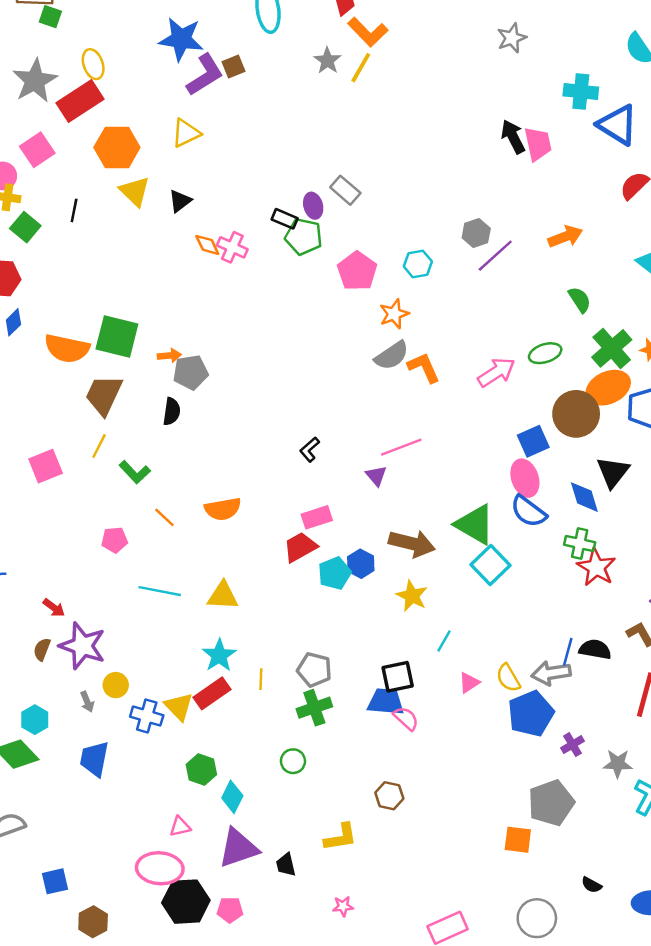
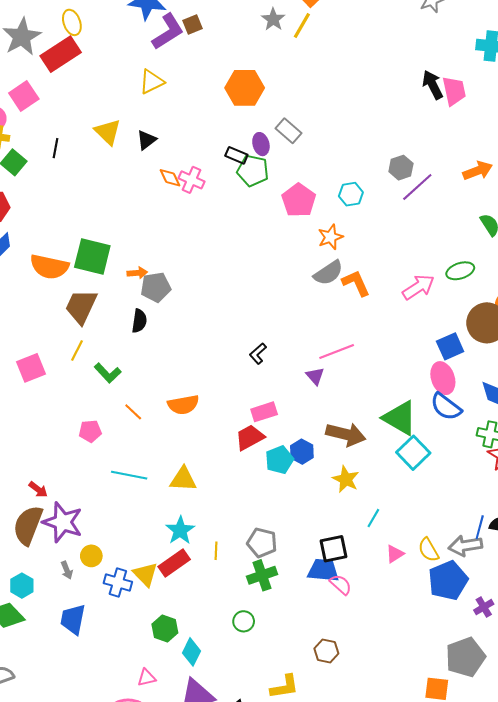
orange hexagon: (117, 147) -> (245, 88), moved
brown semicircle: (42, 649) -> (28, 525), size x2.0

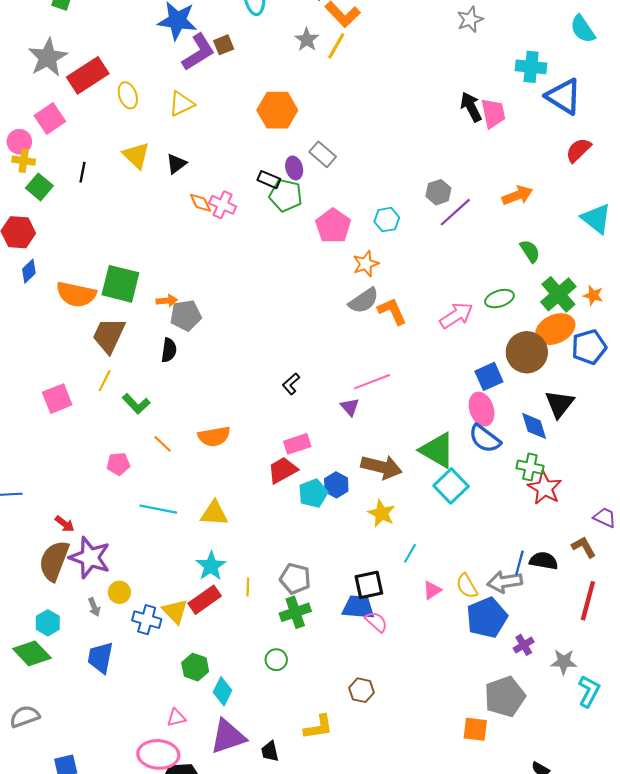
yellow ellipse: (72, 22) -> (128, 95), moved

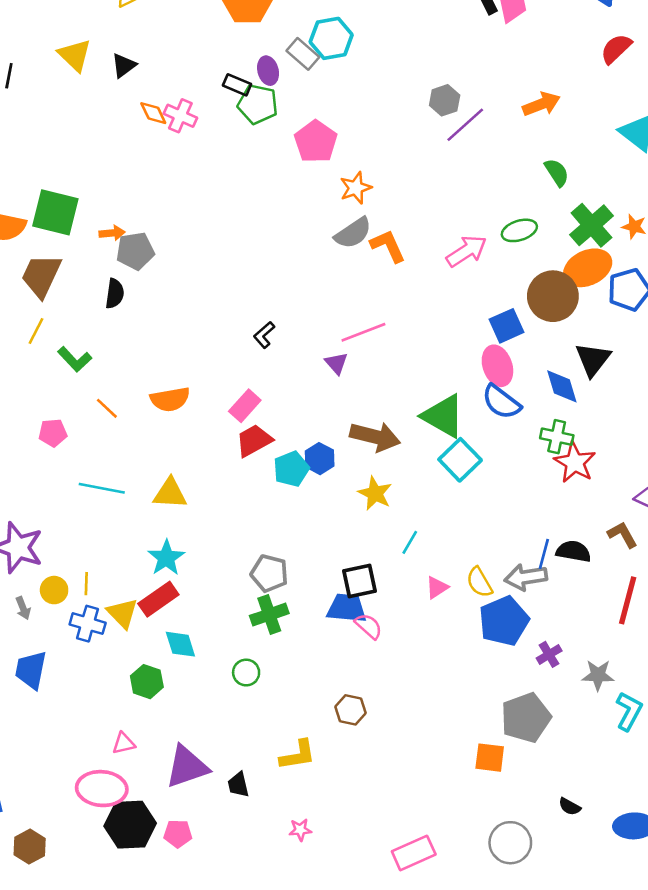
cyan hexagon: (387, 220) -> (331, 38), moved, size x1.4
pink rectangle: (297, 444) -> (245, 406), moved, turned -30
yellow line: (248, 587) -> (86, 584), moved
cyan diamond: (223, 691) -> (180, 644), moved, turned -44

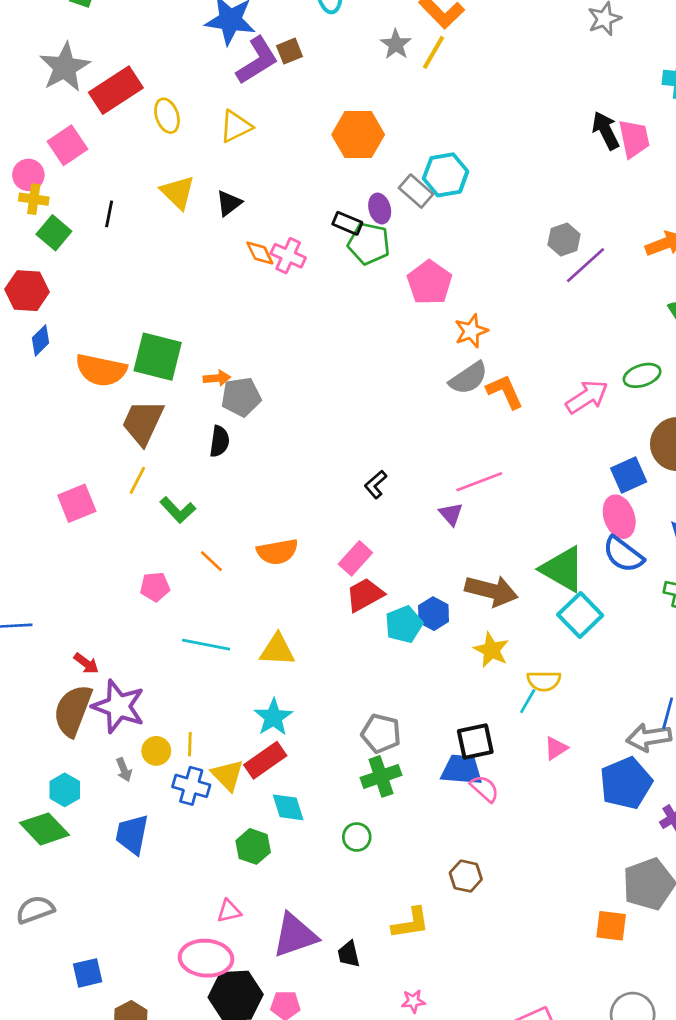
yellow semicircle: (479, 582) -> (544, 681), moved, turned -60

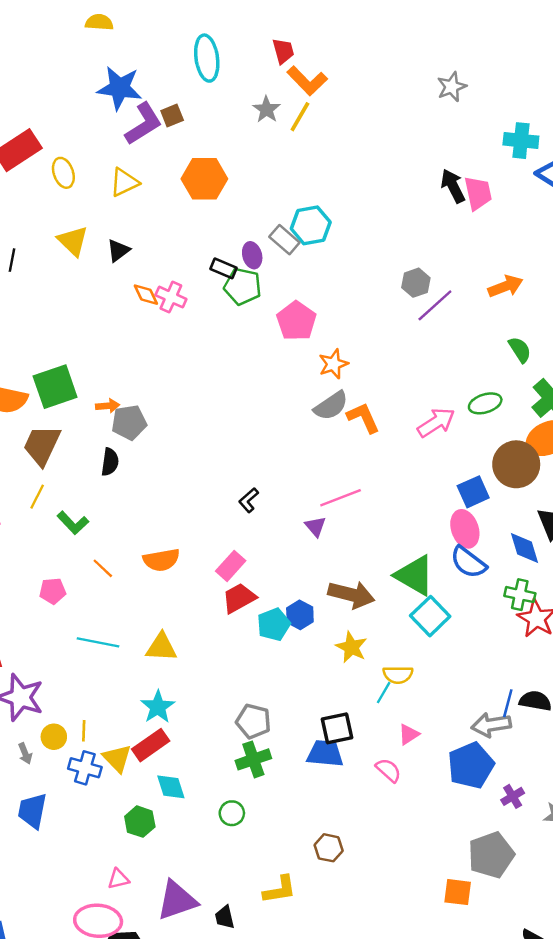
orange hexagon: (358, 135) -> (204, 179), moved
green square: (158, 357) -> (55, 387), turned -33
pink semicircle: (485, 789) -> (388, 770), moved

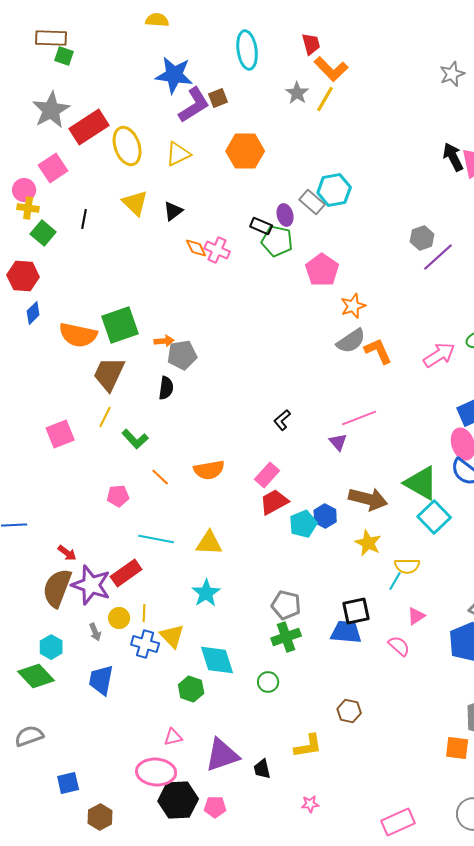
yellow ellipse: (63, 173) -> (127, 146), size x1.5
red rectangle: (151, 745) -> (126, 573), moved
cyan diamond: (171, 787) -> (217, 660), size x1.4

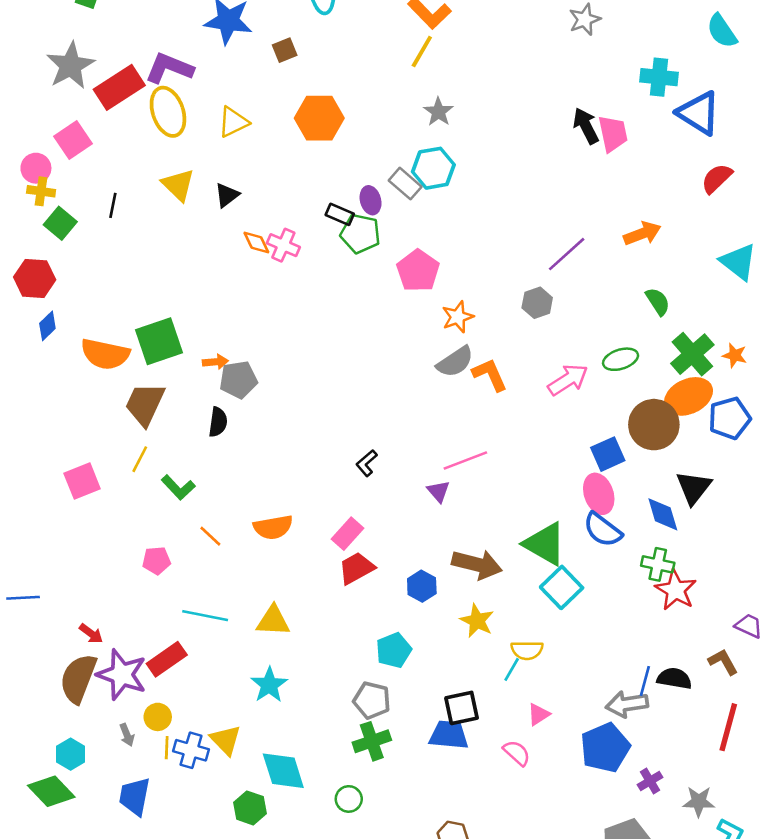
gray star: (297, 93) -> (438, 112), moved
purple L-shape: (194, 105) -> (169, 68), moved, turned -126
gray hexagon: (422, 238) -> (537, 303), moved
cyan pentagon: (303, 524) -> (394, 650), moved
yellow line: (144, 613) -> (167, 748), moved

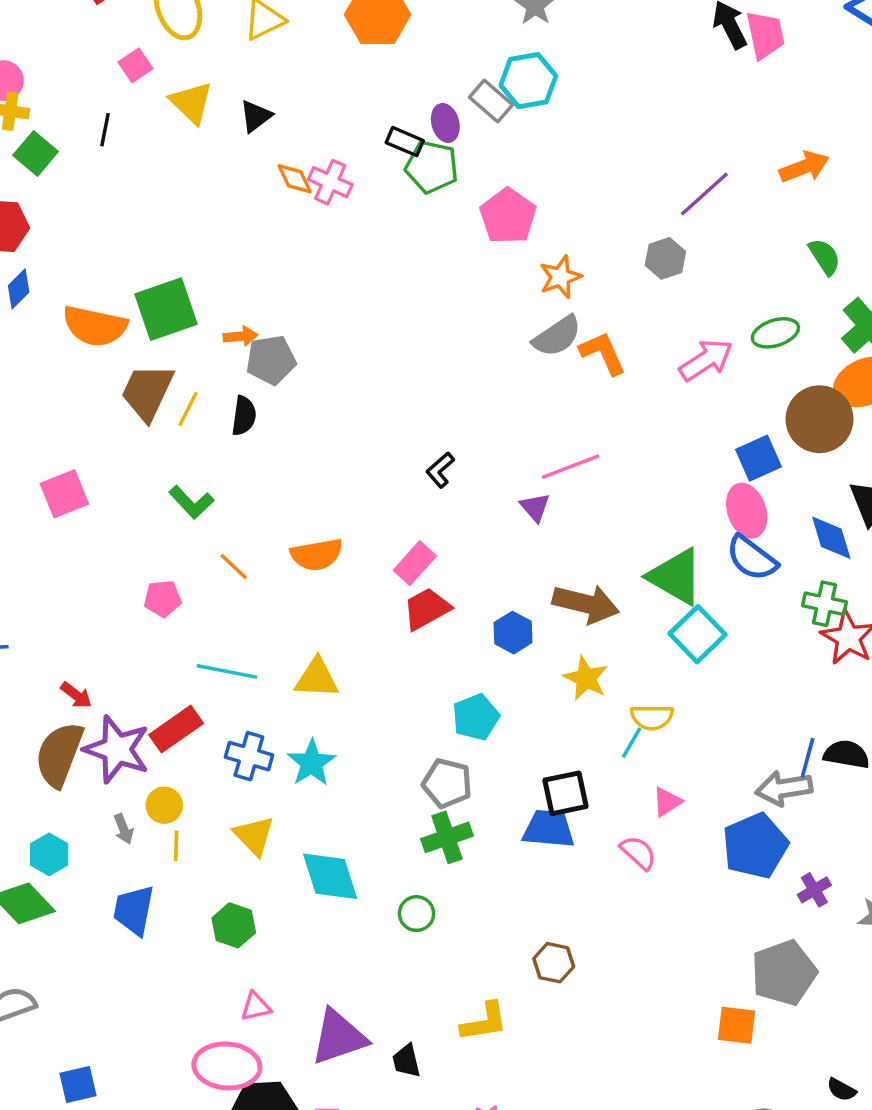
pink square: (73, 140) -> (135, 65), moved, size x0.7
yellow line: (140, 459) -> (188, 409), moved
blue cross: (191, 750) -> (249, 756), moved
green hexagon: (250, 808) -> (234, 925), moved

